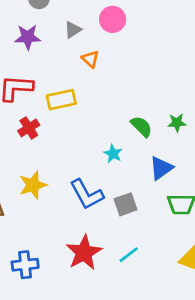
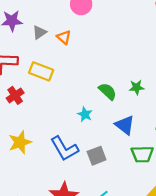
gray triangle: (73, 30) -> (39, 32), moved
yellow rectangle: (61, 100) -> (41, 71), turned 35
blue triangle: (161, 168) -> (125, 125), turned -45

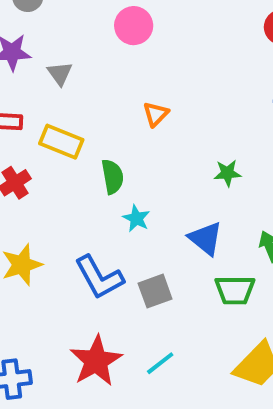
gray triangle: (39, 32) -> (60, 74), turned -32
orange triangle: (64, 37) -> (156, 114), moved, turned 32
green semicircle: (108, 91) -> (113, 177), moved, turned 36

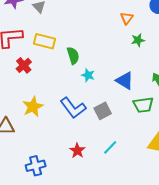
orange triangle: (156, 114) -> (127, 18), moved
green star: (227, 173) -> (138, 40), moved
red star: (96, 361) -> (77, 151), size x0.6

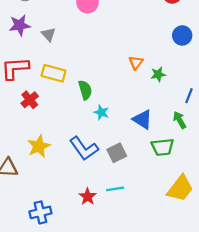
orange triangle: (127, 18) -> (136, 63), moved
cyan line: (110, 147) -> (115, 189), moved, turned 35

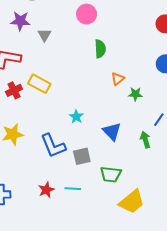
yellow rectangle: (54, 73) -> (39, 84), moved
green semicircle: (85, 90) -> (100, 49), moved
green trapezoid: (162, 147) -> (111, 174), moved

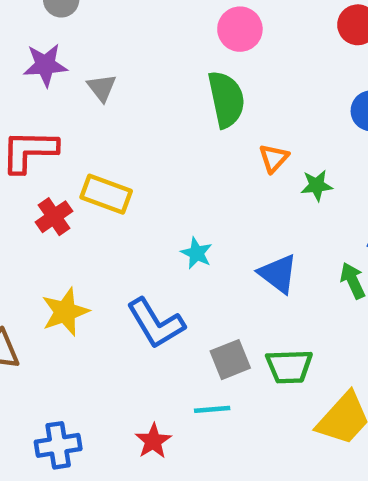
pink circle: (87, 14) -> (240, 29), moved
green semicircle: (100, 49) -> (226, 99), size x1.4
gray square: (82, 156) -> (230, 360), moved
red star: (46, 190) -> (153, 441), moved

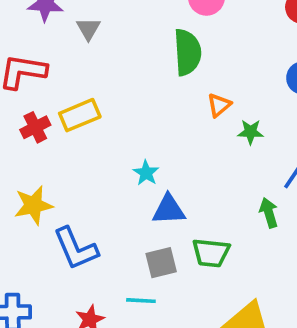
yellow rectangle: (106, 194) -> (80, 115), turned -51
blue triangle: (278, 274) -> (169, 210), moved, turned -48
blue L-shape: (156, 323) -> (76, 249), moved
green trapezoid: (289, 367) -> (211, 253), moved

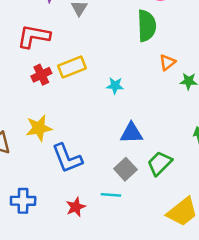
cyan star: (146, 173) -> (115, 86), moved, turned -30
green trapezoid: (211, 253) -> (160, 163), turned 128
gray square: (161, 263) -> (125, 169), turned -30

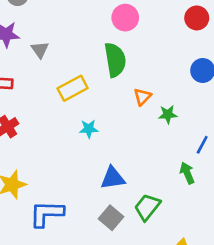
yellow rectangle: (72, 67) -> (73, 88), moved
blue L-shape: (67, 158) -> (47, 214), turned 120

